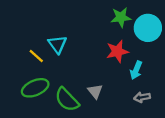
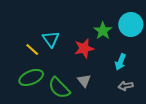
green star: (121, 17) -> (103, 31), moved, turned -30
red star: (117, 51) -> (84, 48), moved

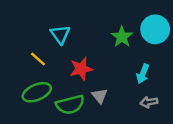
cyan triangle: (51, 39) -> (60, 34), moved
red star: (84, 48) -> (81, 69), moved
green semicircle: (59, 88) -> (70, 105), turned -60

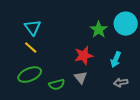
cyan triangle: (60, 34) -> (33, 28), moved
red star: (81, 69) -> (84, 56), moved
green semicircle: (70, 105) -> (57, 85), size x0.7

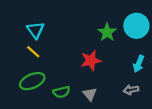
cyan arrow: (116, 60) -> (139, 64), moved
gray triangle: (81, 78) -> (90, 94), moved

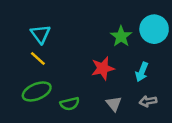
cyan arrow: (139, 64) -> (142, 72), moved
gray triangle: (90, 94) -> (114, 104), moved

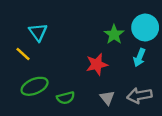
yellow line: (38, 58) -> (23, 54), moved
cyan arrow: (142, 72) -> (139, 57), moved
gray arrow: (148, 101) -> (139, 95), size x1.5

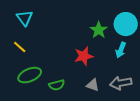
cyan triangle: (38, 32) -> (25, 18), moved
gray triangle: (107, 98) -> (93, 85), turned -32

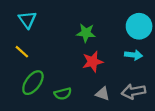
green star: (99, 30) -> (86, 33), moved, turned -30
cyan arrow: (121, 50) -> (133, 55), turned -105
green ellipse: (30, 75) -> (33, 83), turned -30

